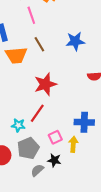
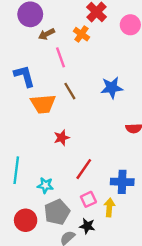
red star: (45, 84) -> (62, 138), moved, size x0.6
red line: (37, 113) -> (84, 169), moved

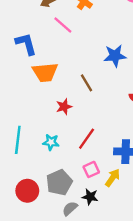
pink line: (60, 57) -> (63, 25), turned -30
brown line: (70, 91) -> (87, 83), moved
cyan star: (45, 185) -> (51, 142), moved
yellow arrow: (109, 207) -> (113, 178), turned 30

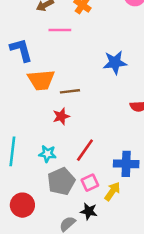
pink line: (63, 25) -> (60, 30), turned -42
brown line: (87, 83) -> (70, 91), moved, turned -66
gray pentagon: (59, 182) -> (61, 181), moved

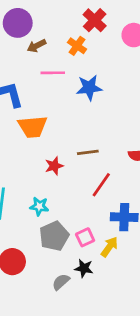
blue star: (115, 63) -> (89, 88), moved
brown line: (70, 91) -> (88, 152), moved
red line: (85, 150) -> (101, 185), moved

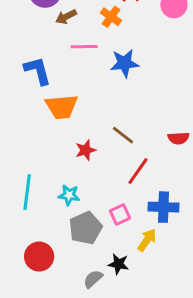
brown line: (88, 152) -> (123, 135), turned 45
pink square: (85, 237) -> (120, 215), moved

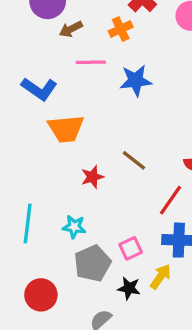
orange cross: (111, 17) -> (121, 29), turned 30
blue L-shape: (38, 71) -> (39, 89), turned 140
red line: (138, 171) -> (171, 200), moved
black star: (119, 264) -> (129, 288), moved

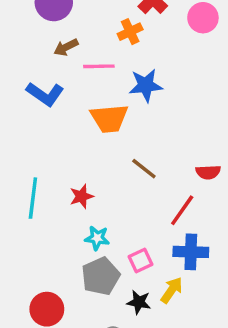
brown arrow: (71, 29) -> (66, 47), moved
orange trapezoid: (66, 129) -> (109, 118), moved
red star: (92, 177) -> (82, 196), moved
cyan line: (28, 223) -> (33, 198), moved
cyan star: (74, 227) -> (97, 238), moved

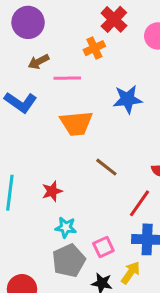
blue star: (146, 85) -> (128, 99), moved

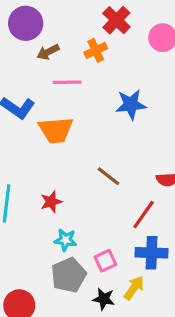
brown arrow: (39, 62) -> (48, 52), moved
orange trapezoid: (76, 123) -> (56, 130), moved

